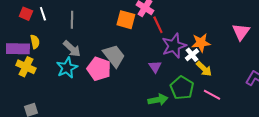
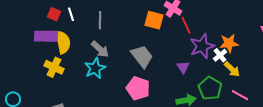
yellow semicircle: (35, 42) -> (63, 42), size x1.6
purple rectangle: (18, 49) -> (46, 36), moved
pink pentagon: (99, 69) -> (138, 88), moved

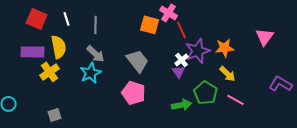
red square: (54, 14) -> (37, 19), moved, size x1.5
purple rectangle: (46, 36) -> (33, 52), moved
white cross: (220, 55) -> (182, 60), moved
yellow cross: (54, 67) -> (50, 72), turned 30

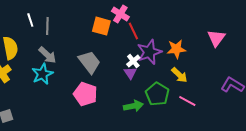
white line: (67, 19) -> (30, 20), moved

